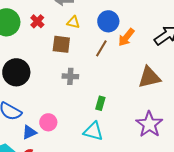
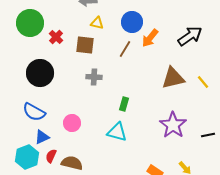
red cross: (37, 21) -> (56, 37), moved
blue triangle: (29, 132) -> (42, 137), moved

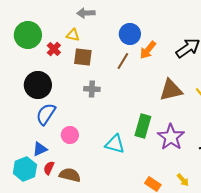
yellow triangle: (97, 23) -> (73, 35), moved
green rectangle: (124, 104) -> (143, 126), moved, size x1.6
blue semicircle: (34, 112) -> (46, 114), moved, turned 95

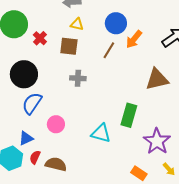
yellow triangle: (73, 35) -> (77, 24), moved
purple star: (171, 137) -> (157, 141), moved

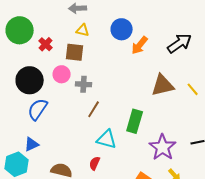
brown line: (109, 50) -> (94, 109), moved
pink circle: (56, 124) -> (62, 74), moved
red semicircle: (35, 157) -> (95, 163), moved

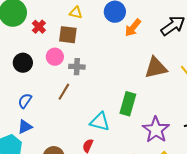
black circle: (30, 80) -> (23, 63), size x0.7
blue semicircle: (38, 109) -> (25, 101), moved, size x0.7
brown line: (94, 109) -> (64, 92), moved

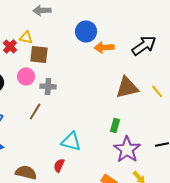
yellow triangle: (76, 13) -> (26, 37), moved
orange arrow: (133, 28) -> (104, 47), turned 48
green rectangle: (128, 104) -> (115, 125), moved, size x0.6

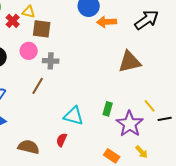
yellow line: (157, 91) -> (150, 106), moved
green rectangle: (115, 125) -> (108, 109), moved

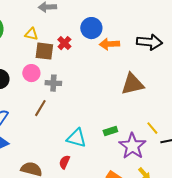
black arrow: (147, 20) -> (149, 42), turned 40
red cross: (13, 21) -> (64, 43), moved
green rectangle: (108, 109) -> (110, 131), turned 56

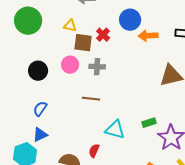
gray cross: (53, 83) -> (97, 67), moved
brown line: (40, 108) -> (91, 99), moved, turned 66
red semicircle: (64, 162) -> (94, 151), moved

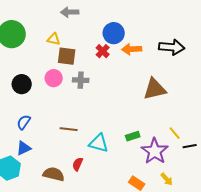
red cross: (103, 35) -> (103, 51), moved
brown line: (91, 99) -> (69, 129), moved

